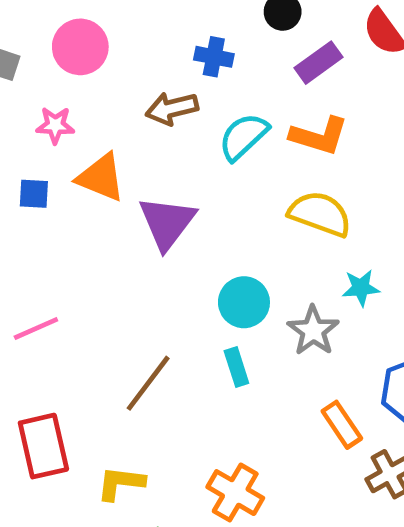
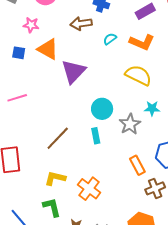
cyan semicircle: (243, 137) -> (110, 39), size x0.6
pink line: (36, 328) -> (17, 98), moved
yellow L-shape: (121, 483) -> (55, 178), moved

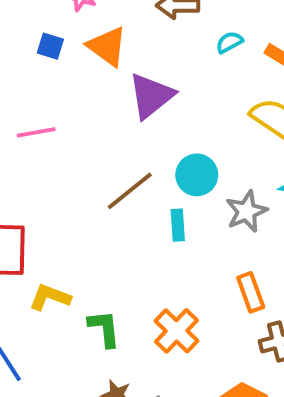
brown line: (58, 138) -> (130, 191), moved
yellow L-shape: (55, 178) -> (50, 297), moved
orange cross: (89, 189) -> (177, 331), moved
green L-shape: (52, 207) -> (104, 328), moved

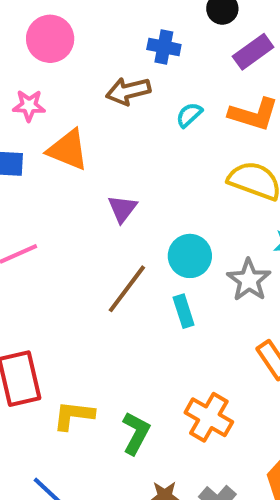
purple triangle: (151, 96) -> (122, 209), moved, size x0.6
green L-shape: (104, 328) -> (136, 433), turned 48

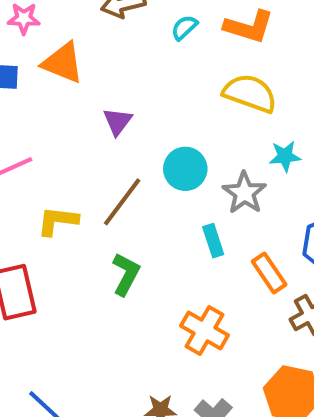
cyan rectangle: (184, 311) -> (213, 241), moved
yellow L-shape: (74, 415) -> (58, 221), moved
green L-shape: (136, 433) -> (126, 274), moved

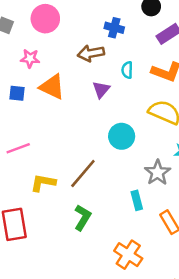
cyan semicircle: (184, 28) -> (127, 70), turned -49
purple triangle: (118, 122) -> (101, 89), moved
cyan circle: (185, 169) -> (122, 136), moved

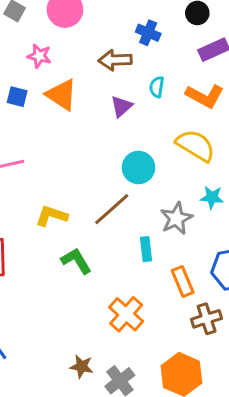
brown line: (83, 173) -> (112, 209), moved
yellow L-shape: (43, 183) -> (52, 216), moved
green L-shape: (82, 218) -> (76, 261), turned -70

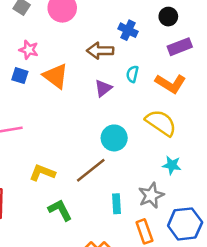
pink star: (39, 56) -> (29, 50), moved
gray star: (176, 218) -> (151, 195), moved

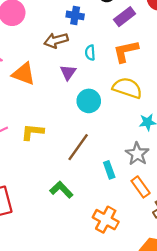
orange L-shape: (171, 84) -> (126, 51), turned 152
cyan circle: (114, 138) -> (89, 101), moved
yellow L-shape: (42, 173) -> (32, 132), moved

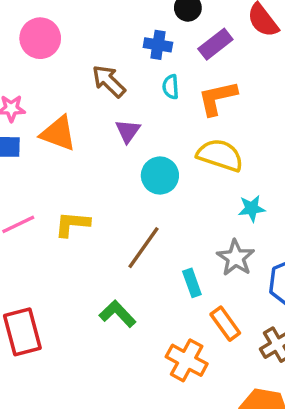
blue cross: (75, 15) -> (158, 45), moved
brown arrow: (56, 40) -> (109, 81), turned 60
cyan semicircle: (90, 53) -> (171, 87), moved
orange rectangle: (141, 187) -> (225, 324), moved

